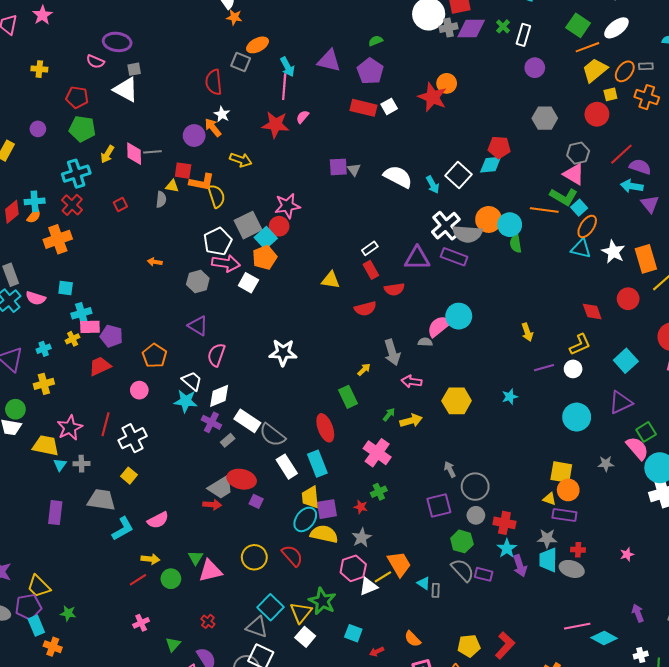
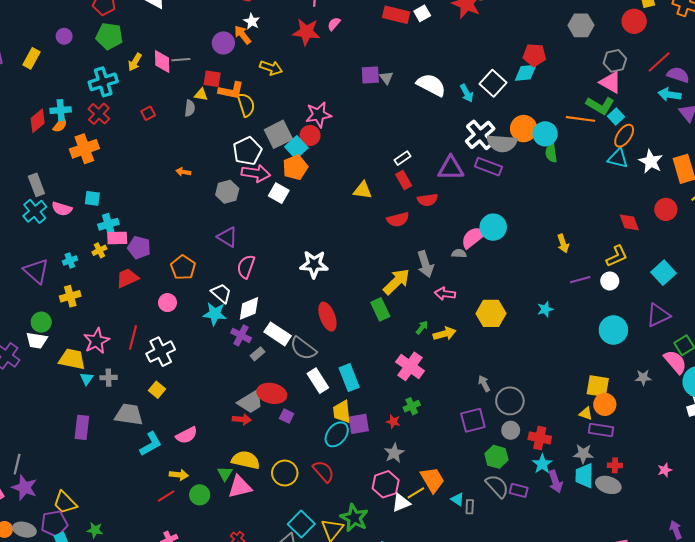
yellow arrow: (364, 370) -> (397, 282), size x2.0
red ellipse: (325, 428) -> (327, 317), moved
yellow semicircle: (324, 534) -> (246, 460), moved

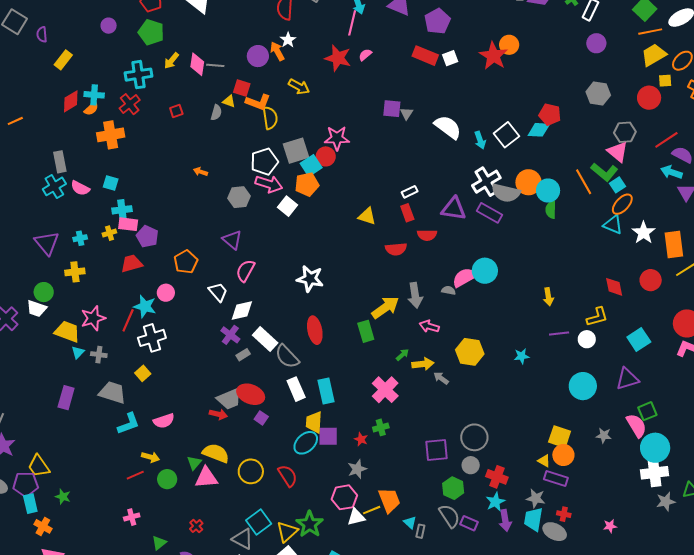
yellow rectangle: (32, 58) -> (63, 60), moved
orange line: (580, 119) -> (584, 182), turned 44
cyan star: (215, 314) -> (145, 306), moved
gray arrow: (484, 383) -> (441, 378), moved, turned -35

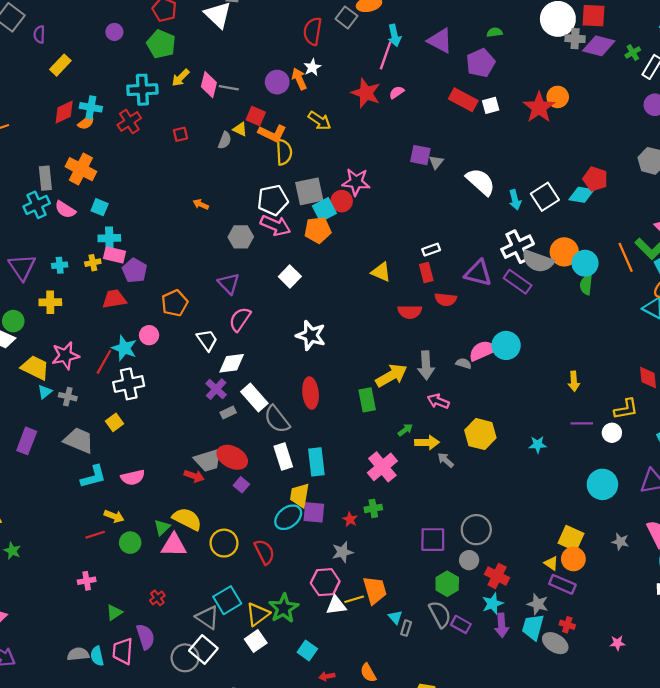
orange cross: (111, 135) -> (81, 169), moved, turned 32
white square: (288, 206) -> (290, 276), moved

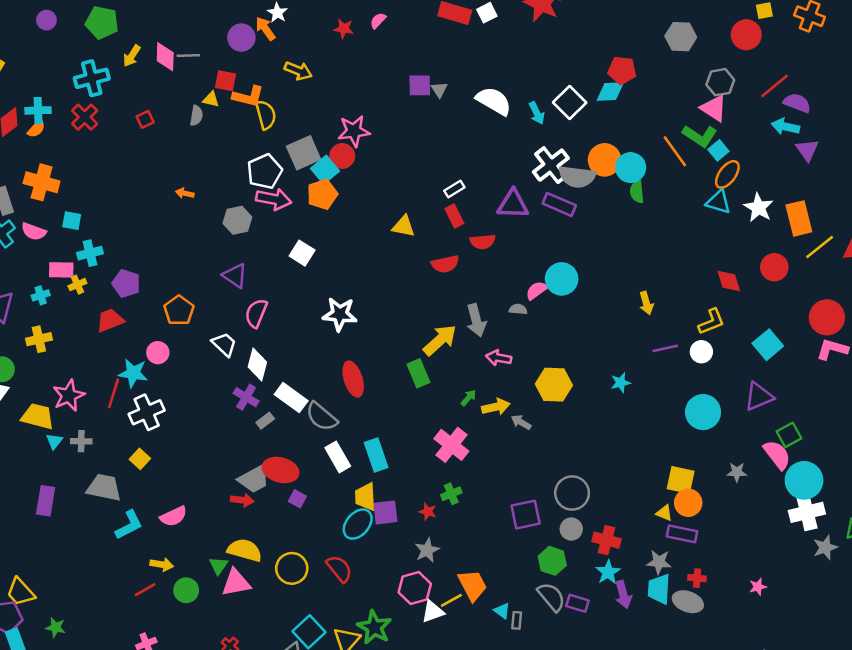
red star: (366, 93) -> (344, 29), size x0.6
pink rectangle: (115, 255) -> (61, 270), moved
pink semicircle: (483, 351) -> (536, 290), size x0.7
white diamond: (232, 363) -> (257, 364), turned -56

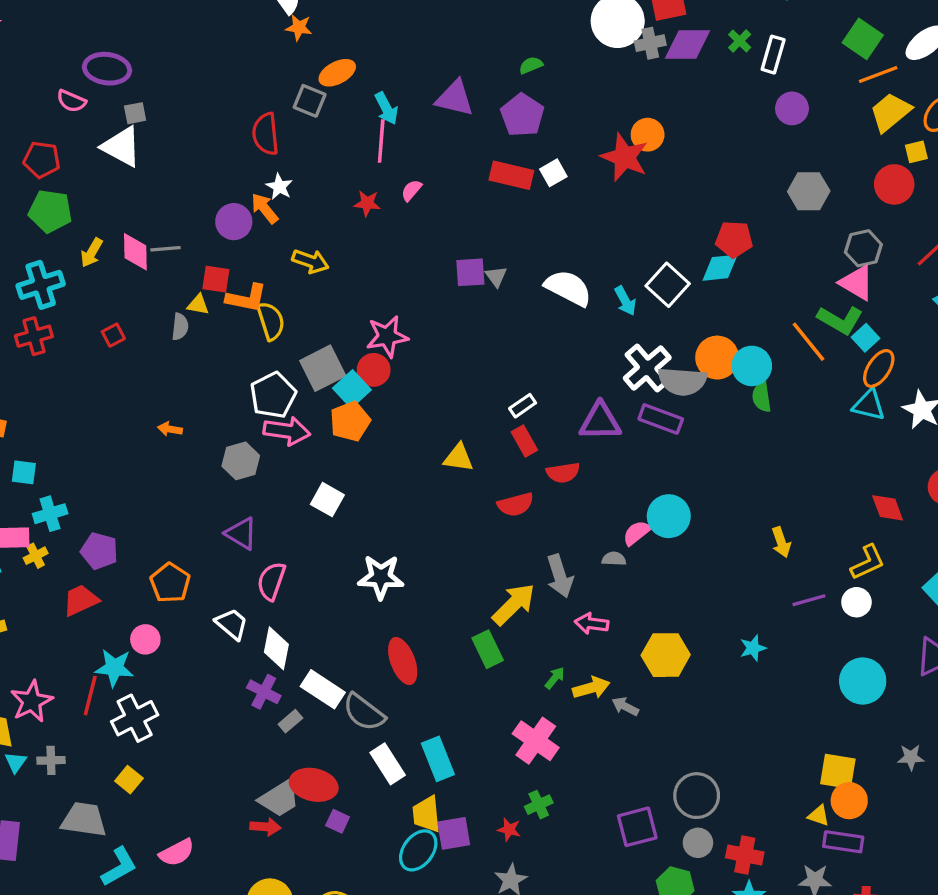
red cross: (85, 117) -> (34, 336), turned 32

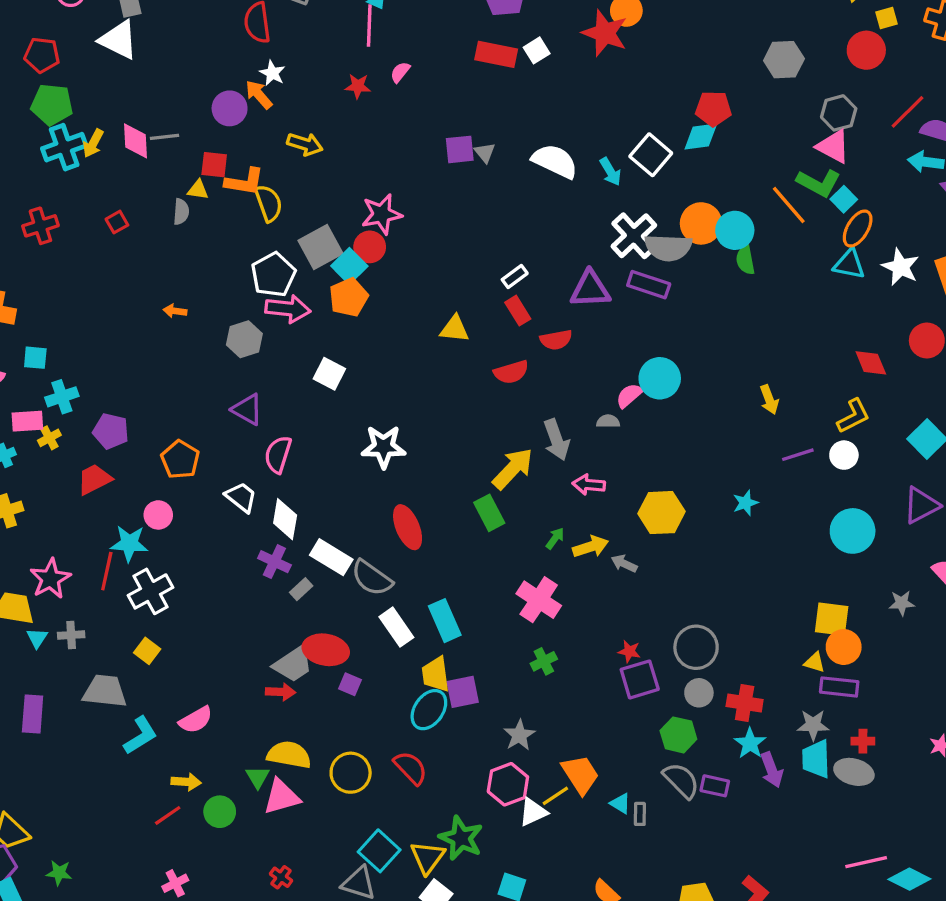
cyan cross: (41, 285) -> (64, 147), moved
red star: (509, 830) -> (629, 651), moved

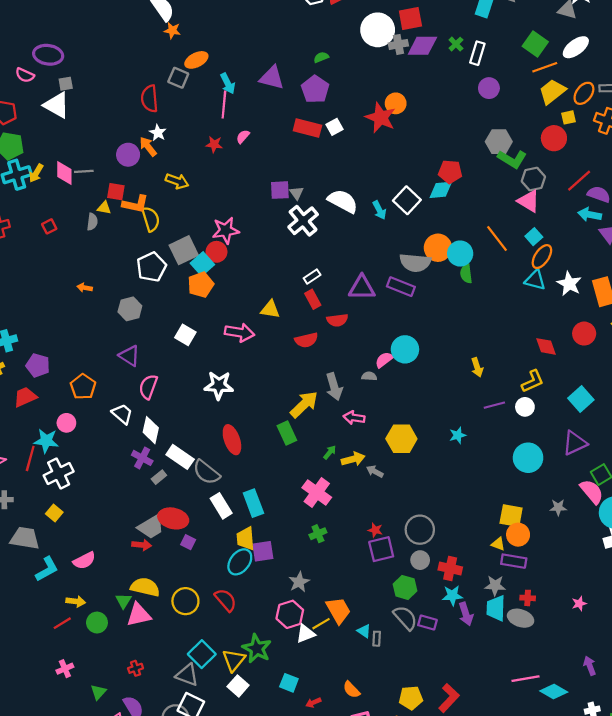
green L-shape: (819, 183) -> (512, 159), moved
white cross: (634, 236) -> (303, 221), moved
pink arrow: (288, 309) -> (239, 333), moved
cyan star: (750, 743) -> (452, 595), turned 30
red cross: (281, 877) -> (136, 668), turned 32

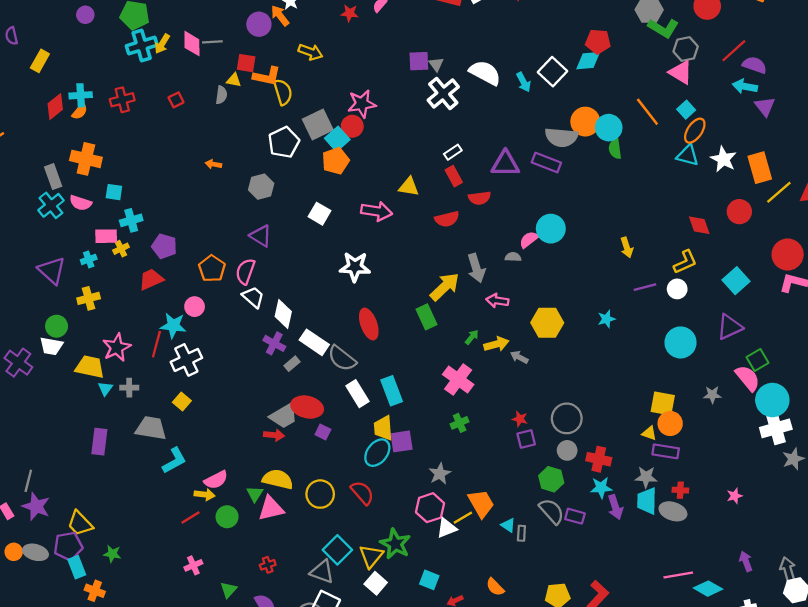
pink semicircle: (148, 387) -> (245, 271), moved
purple square: (381, 549) -> (526, 439), size x0.7
pink semicircle: (84, 561) -> (216, 480), moved

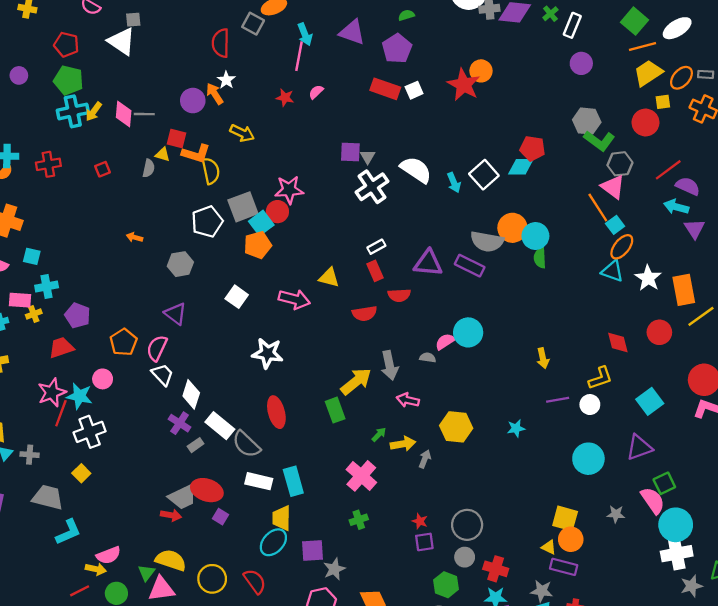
orange line: (647, 112) -> (598, 208), moved
pink star: (117, 347) -> (52, 392), moved
gray arrow: (519, 357) -> (425, 459), turned 78
white rectangle: (357, 394) -> (259, 481), turned -50
purple square: (402, 441) -> (313, 551), moved

